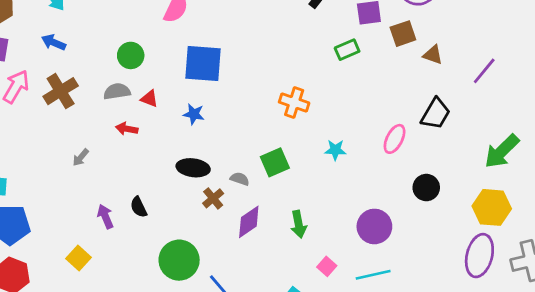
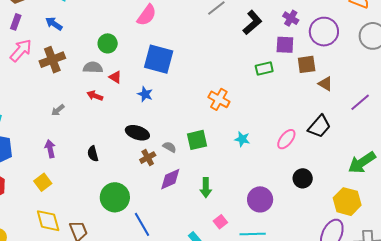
purple arrow: (105, 216) -> (50, 149), moved

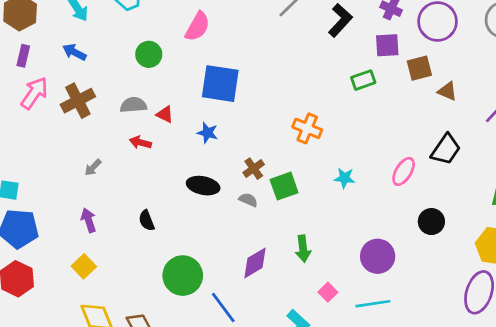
green circle: (108, 43) -> (149, 54), moved
brown cross: (148, 158) -> (254, 169), moved
purple diamond: (170, 179) -> (255, 263), moved

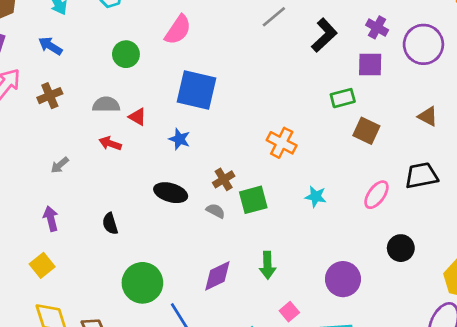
brown square: (419, 68) -> (366, 131), moved, turned 35
brown cross: (78, 101) -> (50, 96), size x0.7
black trapezoid: (446, 149) -> (421, 176), turned -140

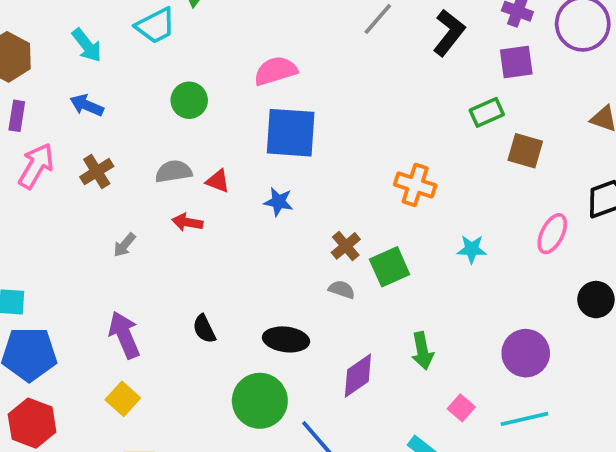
pink semicircle: (178, 30) -> (276, 71), moved, turned -132
gray arrow: (60, 165) -> (124, 245), moved
black ellipse: (171, 193) -> (286, 339), moved
purple arrow: (51, 219) -> (124, 335), size x1.4

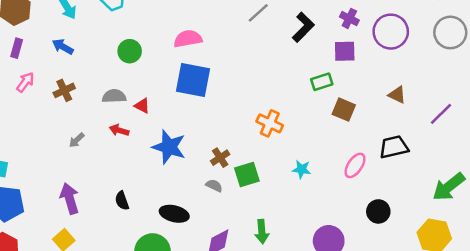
pink arrow: (36, 166) -> (25, 82), size x0.7
blue star: (278, 202) -> (169, 147), moved, size x1.8

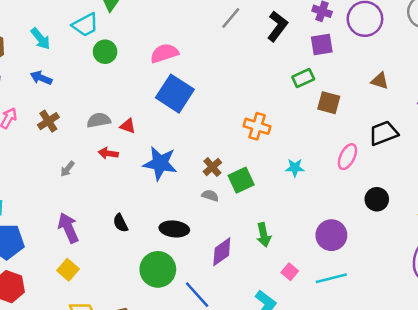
green circle: (130, 51) -> (105, 52), moved
blue square: (193, 80) -> (175, 94), turned 30

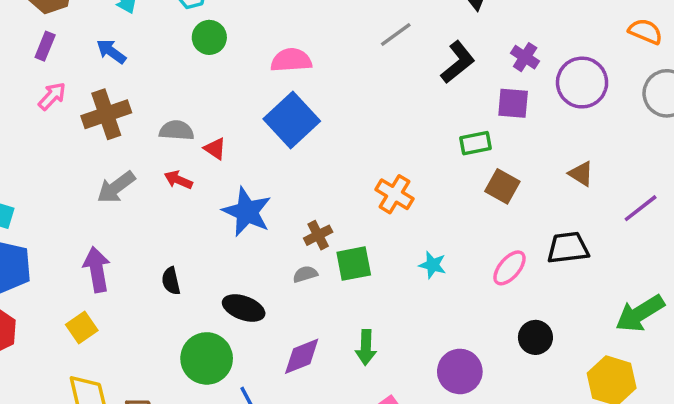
brown cross: (48, 121) -> (106, 114), size x1.5
gray arrow: (67, 169) -> (116, 187), size x1.6
gray semicircle: (210, 196) -> (305, 274), turned -49

